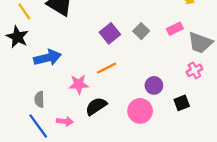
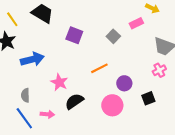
pink rectangle: (175, 29) -> (136, 23), moved
purple square: (110, 33) -> (74, 35), moved, turned -30
orange line: (106, 68) -> (99, 68), moved
pink star: (79, 84) -> (59, 82), turned 30

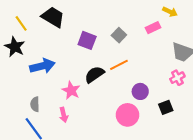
gray square: (113, 36) -> (119, 35), moved
orange line: (99, 68) -> (119, 65), moved
black semicircle: (74, 101) -> (94, 74), moved
pink arrow: (47, 114) -> (64, 115), moved, turned 72

